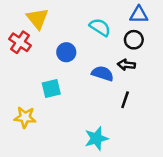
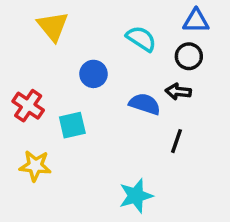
red cross: (20, 42) -> (28, 106), moved

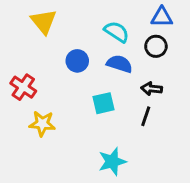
black arrow: (178, 92) -> (152, 89), moved
blue semicircle: (145, 104) -> (120, 64), moved
cyan square: (72, 125) -> (103, 103), moved
yellow star: (35, 166) -> (42, 124), moved

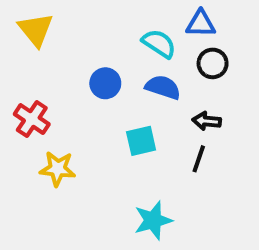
blue triangle: (162, 17) -> (201, 24), moved
yellow triangle: (44, 22) -> (36, 30), moved

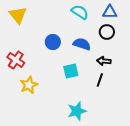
blue triangle: (201, 24) -> (110, 12), moved
cyan semicircle: (159, 44) -> (80, 12), moved
yellow star: (58, 169) -> (29, 85), turned -30

